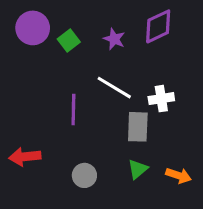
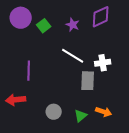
purple line: (73, 110) -> (29, 71), moved
green triangle: (138, 169) -> (81, 116), moved
orange arrow: (179, 175) -> (104, 112), moved

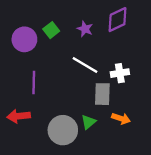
purple circle: (21, 18) -> (24, 39), moved
gray circle: (54, 112) -> (63, 130), size x1.6
orange arrow: (104, 112) -> (121, 118), moved
green triangle: (81, 116) -> (88, 122), moved

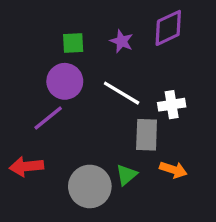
green square: (51, 30) -> (73, 43), turned 35
purple circle: (24, 39) -> (65, 81), moved
purple line: (34, 82) -> (48, 118), turned 50

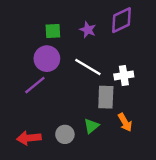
red arrow: (26, 166) -> (29, 138), moved
orange arrow: (173, 170) -> (125, 122), turned 42
gray circle: (90, 186) -> (65, 134), size x0.6

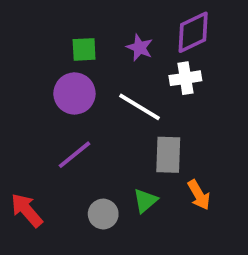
white cross: (124, 75) -> (185, 78), moved
purple line: (35, 85) -> (74, 155), moved
red arrow: (29, 138) -> (27, 210), moved, turned 55

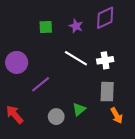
white cross: (185, 78) -> (105, 60), moved
purple circle: (74, 93) -> (17, 62), moved
gray rectangle: (168, 155) -> (107, 92), moved
orange arrow: (199, 195) -> (117, 116), moved

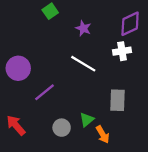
purple diamond: (105, 18) -> (130, 24), moved
green square: (46, 27) -> (50, 11), moved, turned -32
white cross: (105, 60) -> (122, 51), moved
orange arrow: (117, 116) -> (103, 134), moved

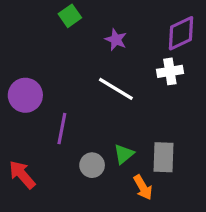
purple line: (44, 92) -> (62, 129), turned -40
gray rectangle: (117, 100) -> (164, 157), moved
green triangle: (87, 120) -> (124, 154), moved
gray circle: (62, 128) -> (92, 165), moved

